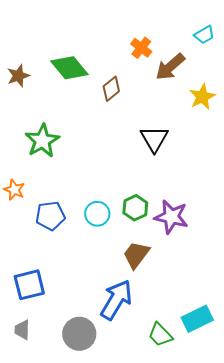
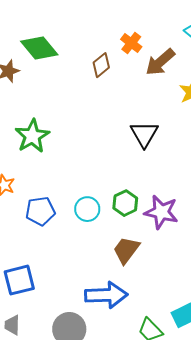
green diamond: (69, 68) -> (39, 48), moved
brown diamond: (111, 89) -> (101, 65), moved
blue arrow: (116, 300) -> (106, 295), turned 57

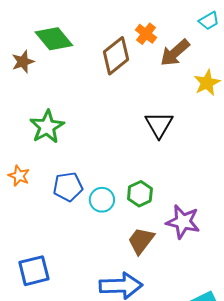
brown diamond: (101, 65) -> (116, 56), size x1.5
blue pentagon: (40, 211) -> (68, 187), moved
purple star: (161, 212) -> (183, 222), moved

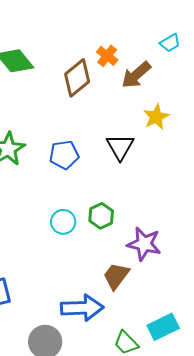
yellow star: (207, 83) -> (156, 117), moved
blue pentagon: (68, 187) -> (64, 155), moved
brown trapezoid: (141, 241) -> (116, 276), moved

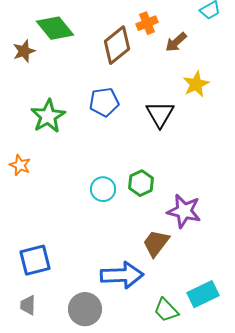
orange cross: (107, 56) -> (147, 23), turned 30
brown arrow: (136, 75) -> (176, 42), size x0.7
blue pentagon: (64, 155) -> (104, 102), moved

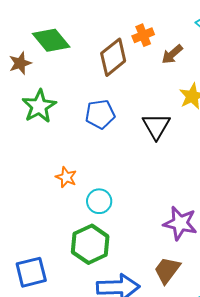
green star: (48, 116) -> (39, 106), moved
orange star: (20, 165) -> (66, 177), moved
green hexagon: (141, 183) -> (90, 244), moved, size x1.5
brown trapezoid: (156, 243) -> (167, 270), moved

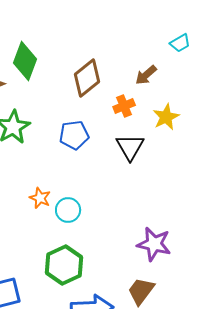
orange cross: (143, 35) -> (124, 106), moved
green diamond: (51, 40) -> (25, 61), turned 60
cyan circle: (99, 201) -> (68, 210), moved

